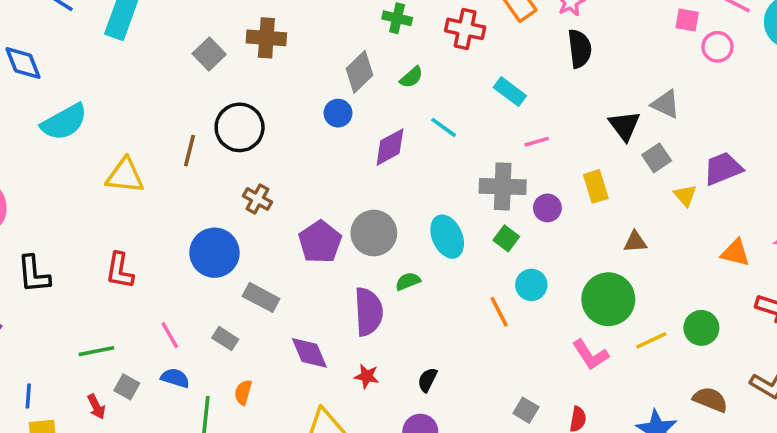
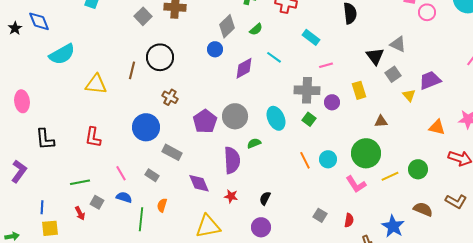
cyan circle: (531, 285) -> (328, 159), moved

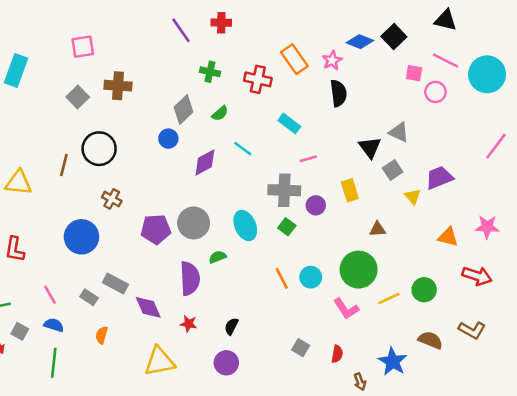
purple pentagon: (205, 121) -> (156, 229), turned 30
gray rectangle: (172, 152) -> (115, 283), moved
green line: (141, 219) -> (54, 363), moved

